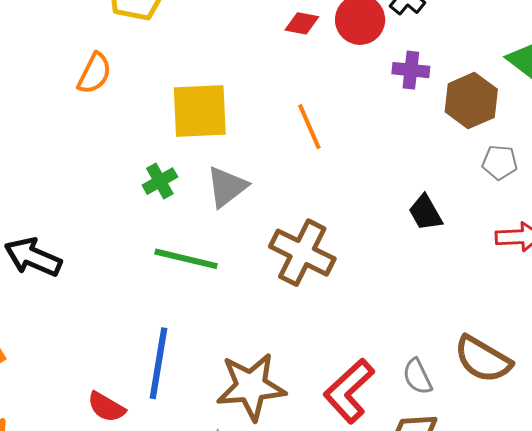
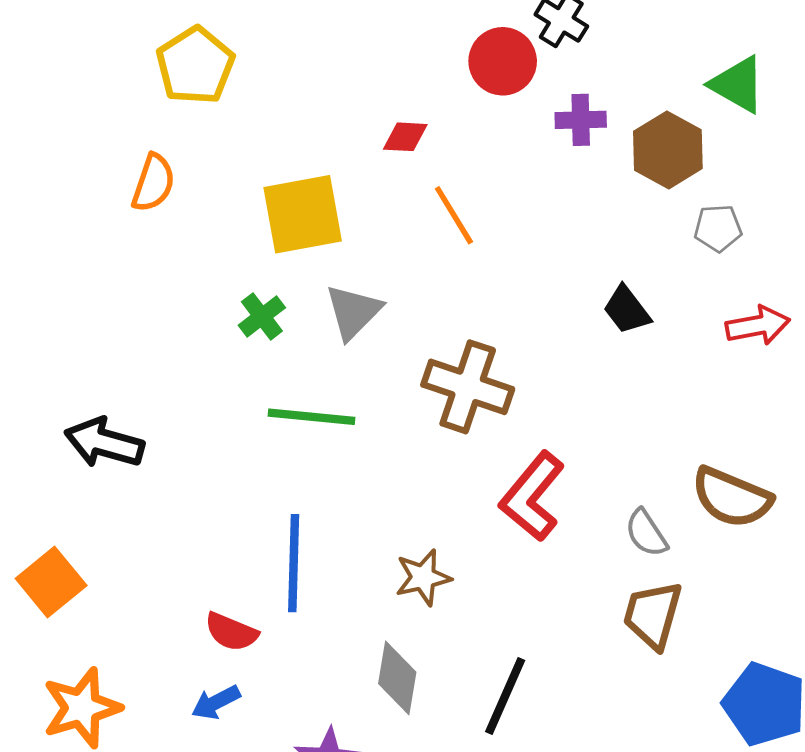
red diamond: (302, 23) -> (405, 137), moved
brown star: (251, 387) -> (423, 577), size x0.6
red L-shape: (349, 391) -> (532, 496), moved

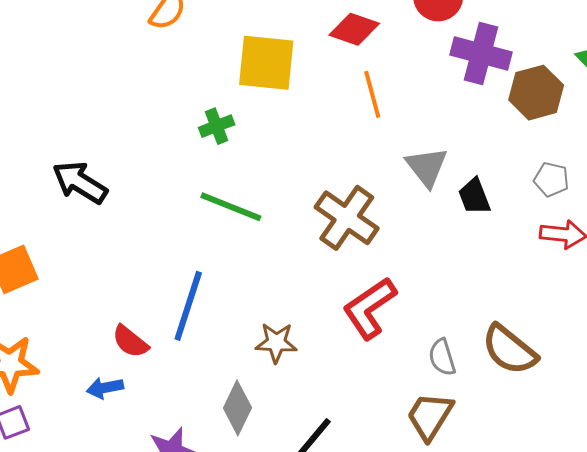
purple cross: (581, 120) -> (481, 53), size x1.6
red diamond: (405, 137) -> (354, 29), size x1.4
gray pentagon: (718, 228) -> (551, 179), moved
gray triangle: (353, 312) -> (427, 167), moved, turned -39

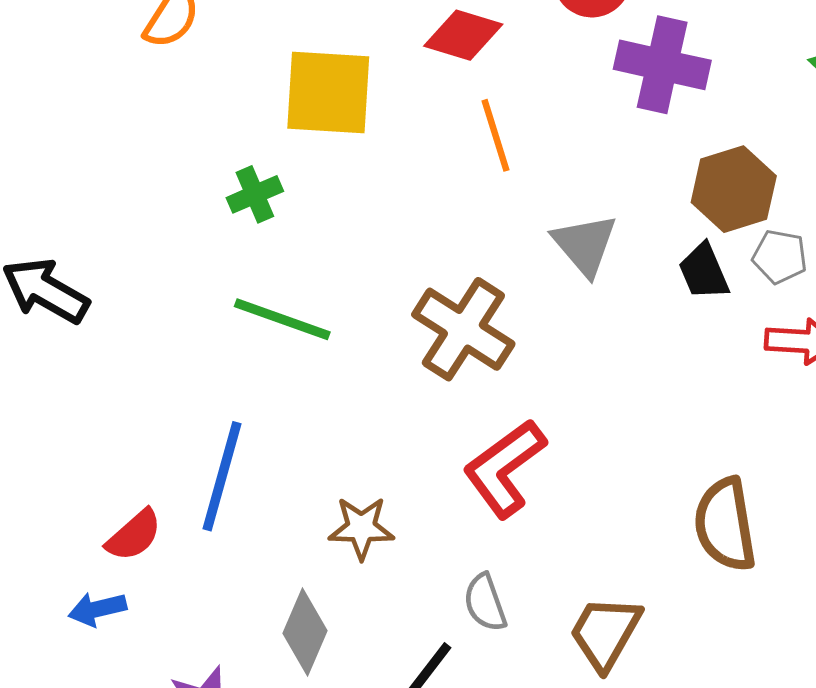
brown hexagon: (536, 93) -> (734, 189), moved
black trapezoid: (474, 196) -> (704, 272), moved
red semicircle: (130, 341) -> (134, 535), turned -78
brown semicircle: (509, 350) -> (725, 525), turned 44
gray semicircle: (442, 357) -> (485, 603), moved

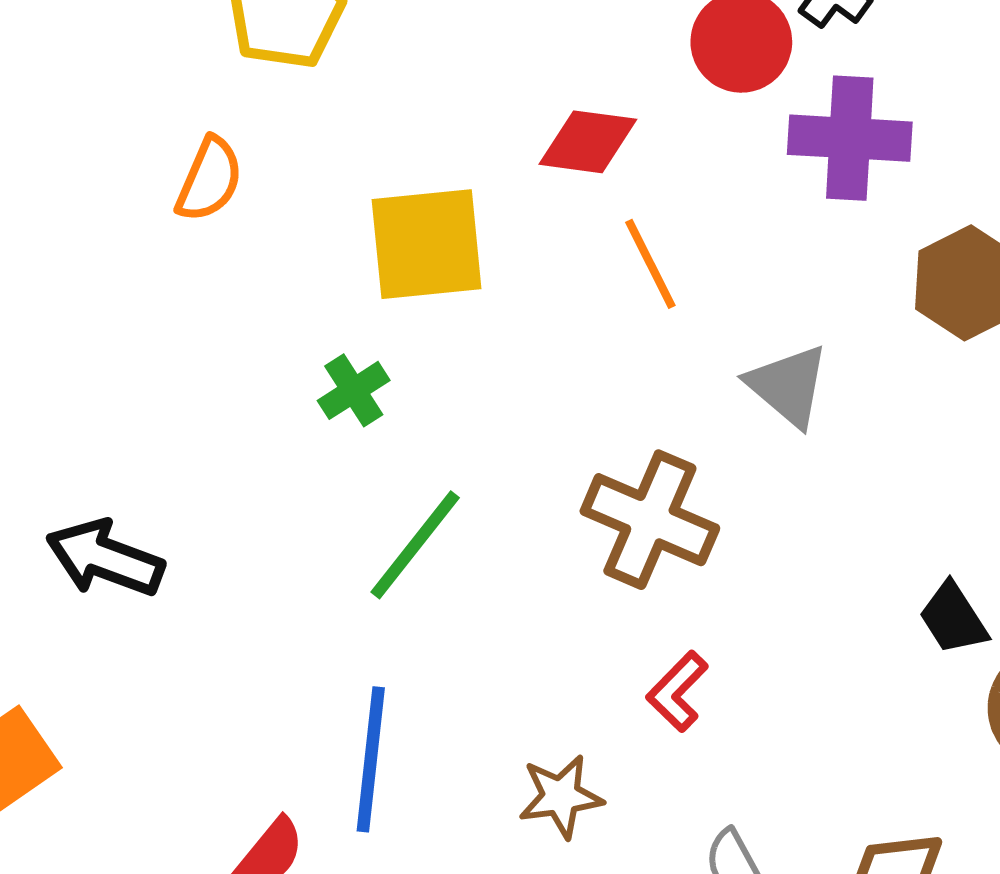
black trapezoid: (704, 272) -> (953, 618), moved
green line: (282, 319) -> (415, 545), turned -62
red L-shape: (505, 468) -> (677, 691), moved, size x0.6

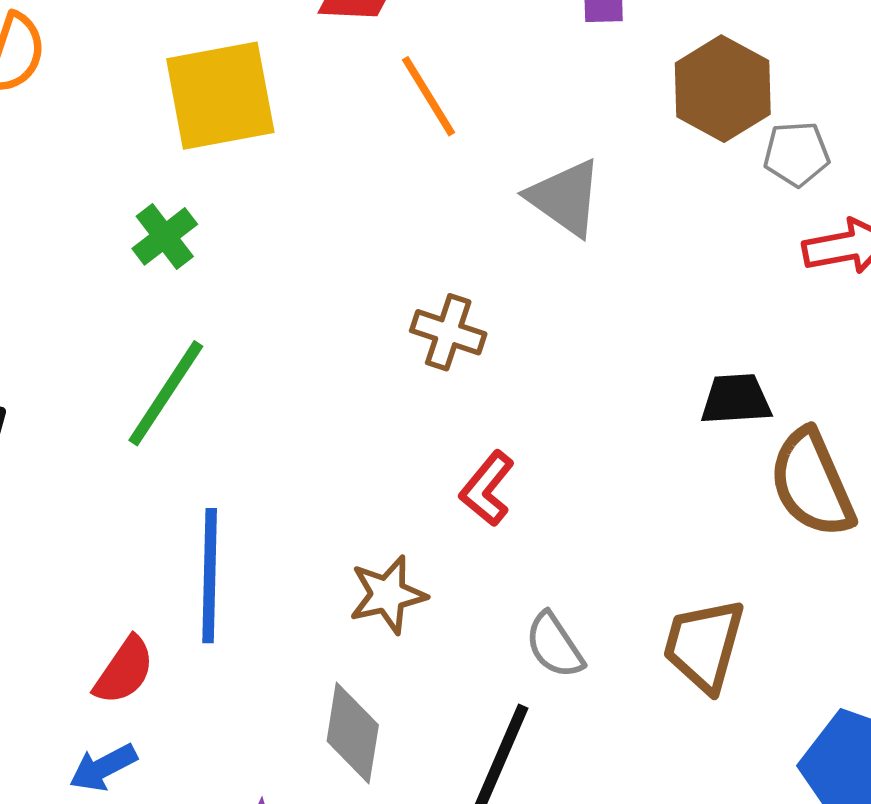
brown cross: (650, 520) -> (448, 332), size x0.6
green line: (415, 545) -> (166, 393), moved
black trapezoid: (953, 618) -> (736, 399), turned 124

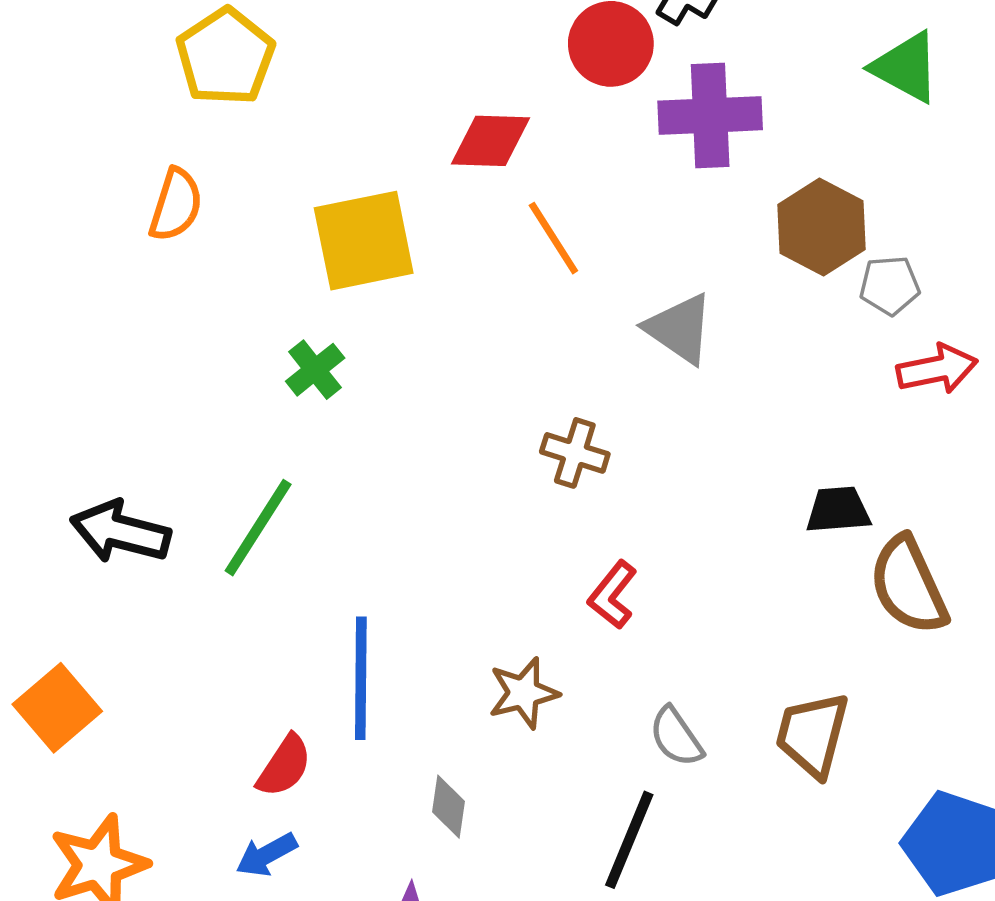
green line: (166, 393) -> (258, 528), moved
gray diamond: (353, 733) -> (449, 807), moved, size x0.7

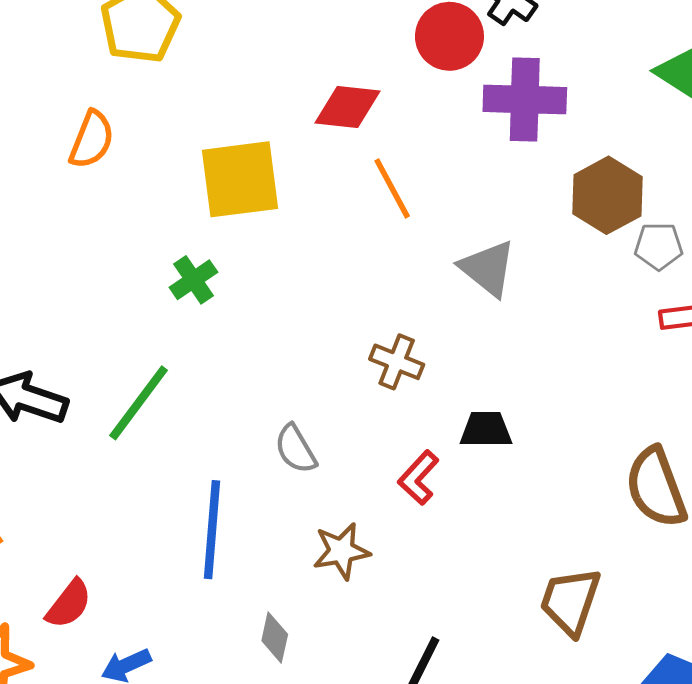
black trapezoid: (838, 510) -> (486, 430), moved
gray semicircle: (676, 737) -> (296, 449), moved
red semicircle: (284, 766) -> (69, 604), moved

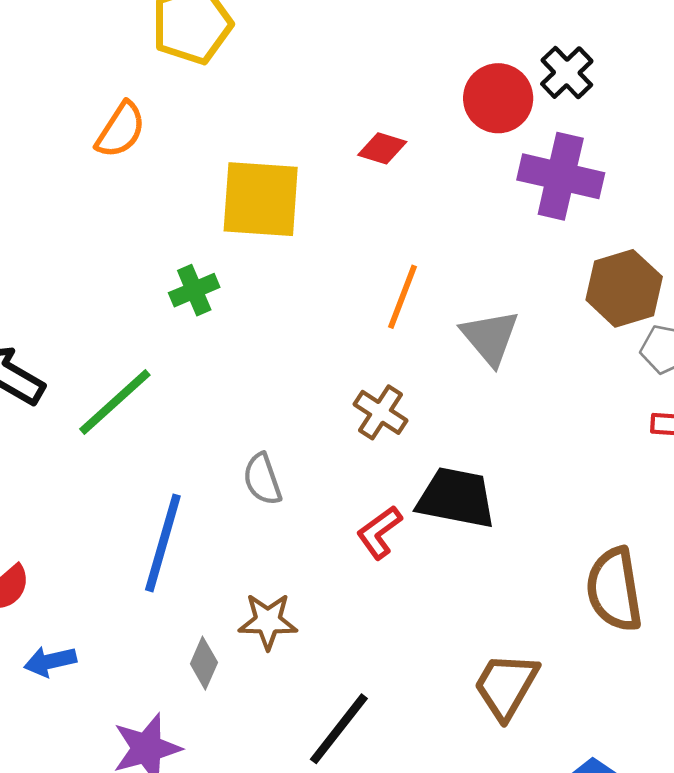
red diamond: (347, 107) -> (382, 148), size x0.7
orange line: (392, 188) -> (402, 297), moved, turned 38
black trapezoid: (486, 430) -> (456, 498), size x1.5
brown star: (341, 551) -> (268, 621), moved

